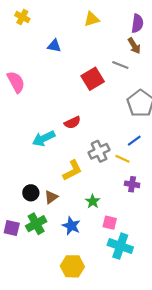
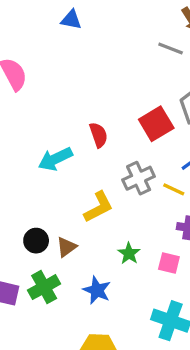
red square: (93, 79) -> (156, 124), moved
red semicircle: (72, 122) -> (99, 135), turned -84
pink square: (110, 223) -> (169, 263), moved

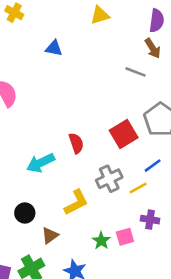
yellow line: (174, 189) -> (138, 188), turned -54
black circle: (36, 241) -> (25, 213), moved
pink square: (169, 263) -> (125, 237), moved, turned -30

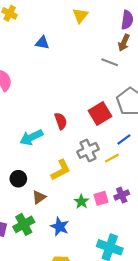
yellow triangle: (100, 15) -> (80, 16), turned -35
brown arrow: (153, 48) -> (124, 43), turned 56
purple cross: (150, 220) -> (122, 195), moved, turned -32

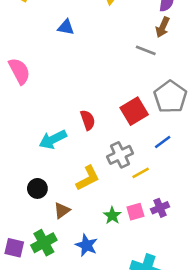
yellow line: (112, 158) -> (141, 173), moved

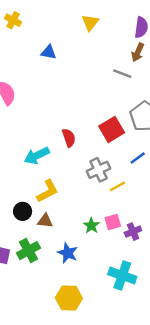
yellow L-shape: (88, 178) -> (47, 191), moved
black circle: (37, 188) -> (23, 211), moved
purple cross: (160, 208) -> (133, 232), moved
brown triangle: (62, 210) -> (45, 221), turned 42

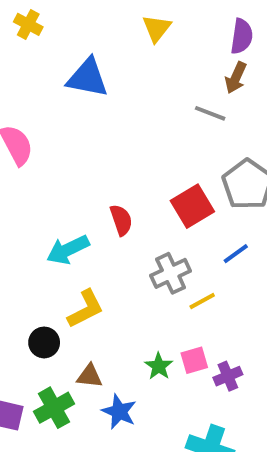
blue triangle: (49, 52) -> (88, 78), size x1.6
brown triangle: (45, 221) -> (90, 376), moved

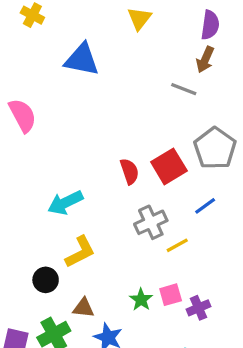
red semicircle: (121, 220) -> (129, 171), moved

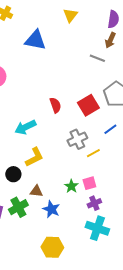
red semicircle: (129, 171) -> (55, 105), moved
purple cross: (199, 308) -> (94, 203), moved

